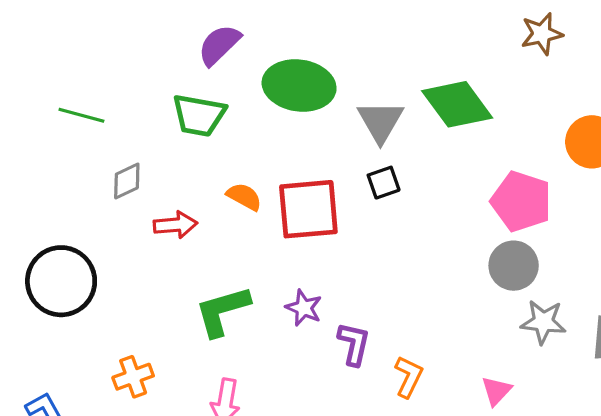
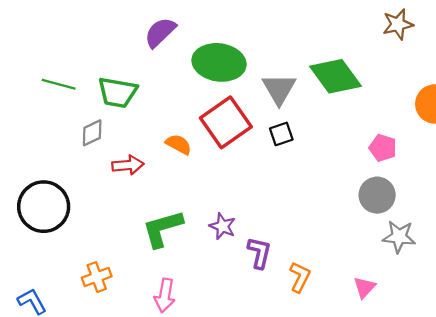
green trapezoid: (199, 115) -> (117, 92), moved
pink pentagon: (521, 201) -> (383, 148), size x0.6
red square: (308, 209) -> (226, 122), moved, turned -30

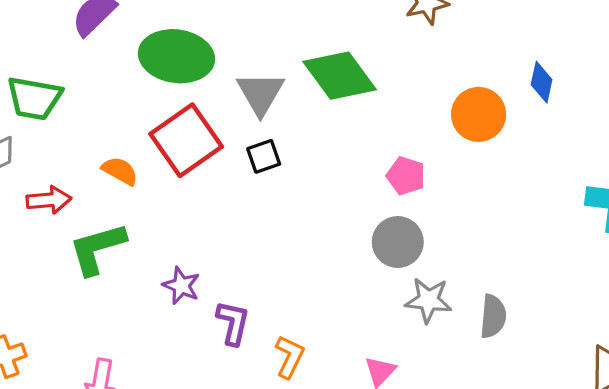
green L-shape: (162, 229) -> (97, 248), moved

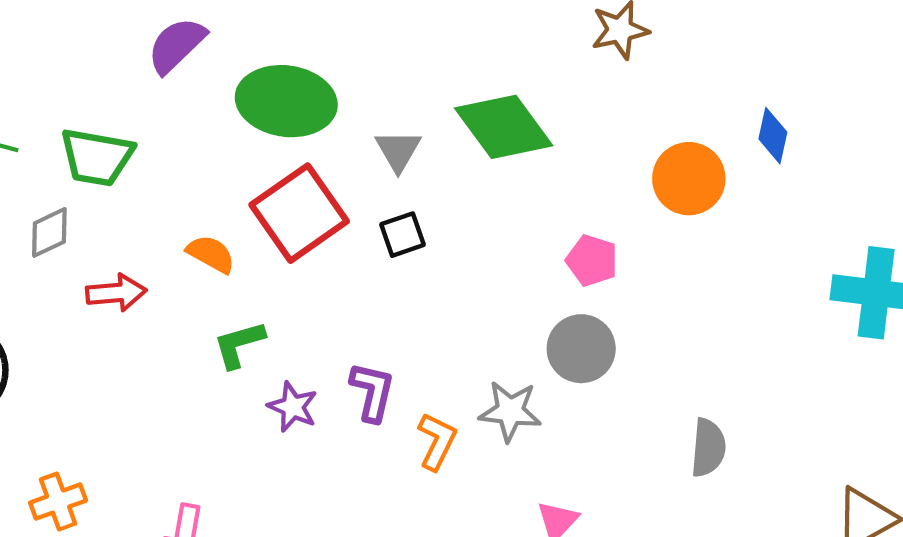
gray triangle: (260, 93) -> (398, 151), size x0.7
green L-shape: (97, 248) -> (239, 344), moved, size x0.7
gray star: (428, 300) -> (510, 411), moved
purple L-shape: (233, 323) -> (372, 392), moved
orange L-shape: (290, 357) -> (437, 441), moved

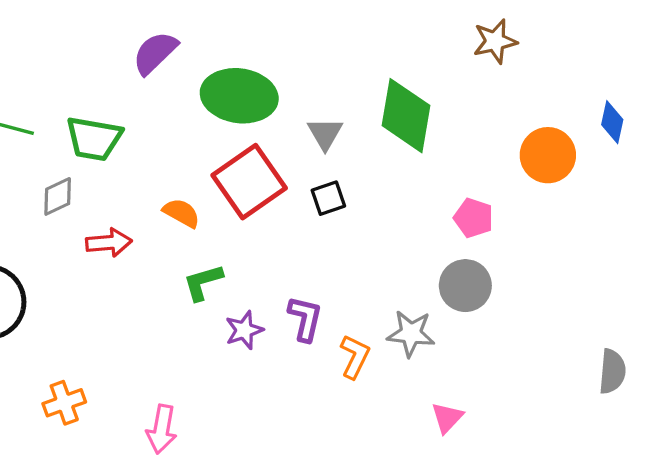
green diamond: (504, 127) -> (406, 116), turned 46
purple star: (293, 407) -> (244, 330), turned 30
gray semicircle: (708, 448) -> (612, 371), moved

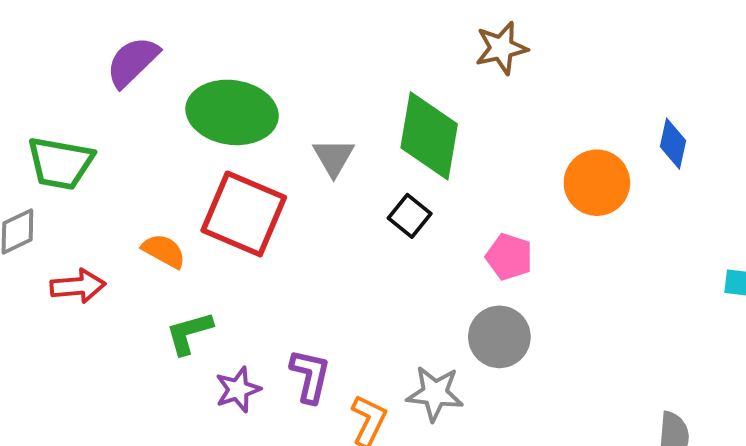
brown star: (495, 41) -> (501, 48), moved
red square: (249, 182) -> (244, 214), turned -32
black square: (328, 198) -> (410, 216), moved, turned -32

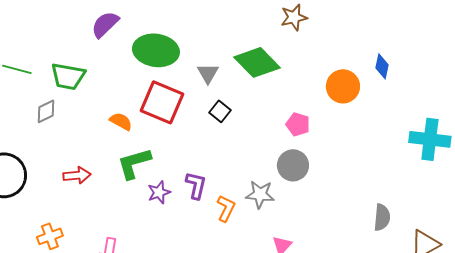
green diamond: (429, 136) -> (257, 62), turned -54
black square: (410, 216) -> (220, 111), moved
red arrow: (78, 286) -> (77, 175), moved
green L-shape: (189, 333) -> (134, 163), size x1.4

